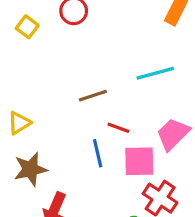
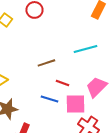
blue line: (98, 153) -> (49, 99), turned -60

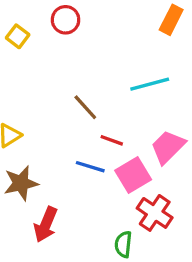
brown line: (46, 63) -> (85, 107), turned 66
pink square: (75, 104) -> (133, 175), turned -30

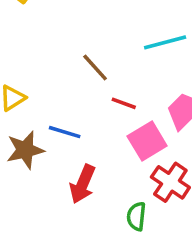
blue line: (90, 167) -> (65, 132), moved
red arrow: (46, 225) -> (83, 184), moved

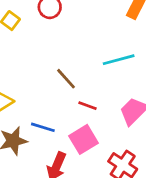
pink square: (147, 141) -> (83, 139), moved

